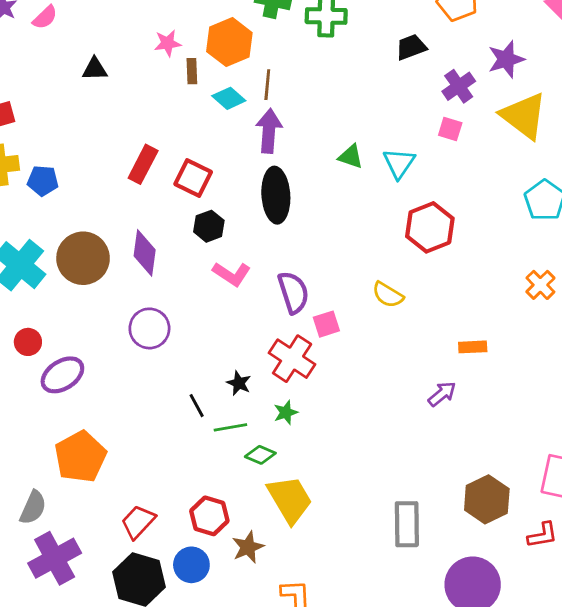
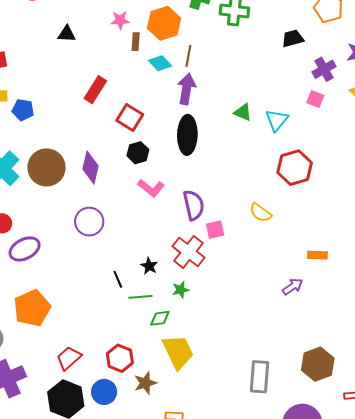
red rectangle: (143, 164) -> (95, 90), moved
green diamond: (260, 455) -> (160, 318), turned -35

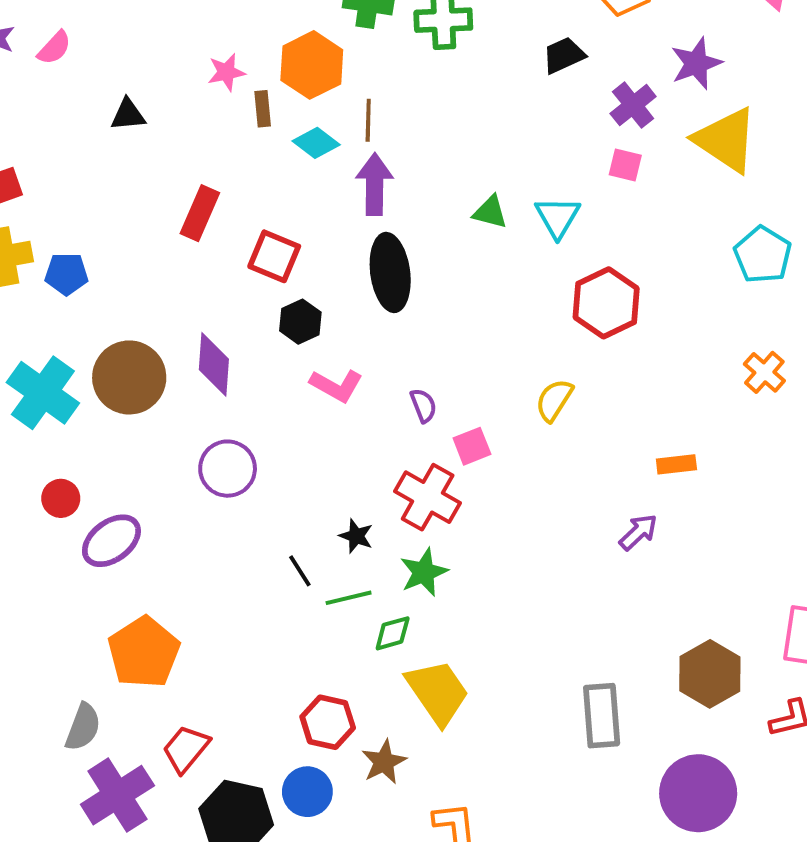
purple semicircle: (194, 205) -> (423, 405), size x0.6
yellow semicircle: (260, 213) -> (554, 400), turned 95
green star: (181, 290) -> (424, 572), size x1.4
red trapezoid: (69, 358) -> (186, 749), moved

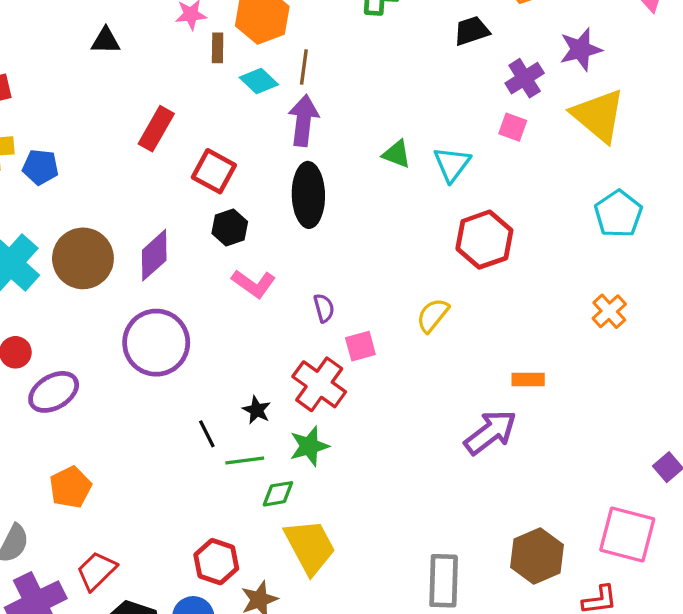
purple diamond: (214, 364) -> (154, 255), turned 38
purple circle: (228, 469) -> (156, 343), size x1.4
purple arrow: (638, 532) -> (490, 432), size x1.6
orange pentagon: (144, 652) -> (70, 487), size x0.7

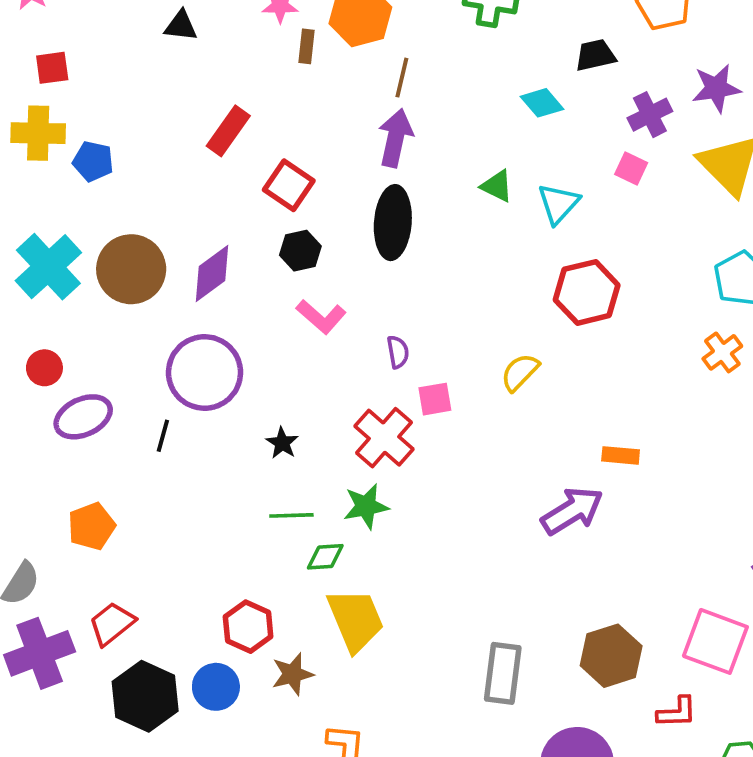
cyan diamond: (259, 81) -> (542, 103), moved
orange cross: (609, 311) -> (722, 352), moved
black star: (257, 410) -> (282, 443), moved
black line: (207, 434) -> (163, 436), moved, turned 36

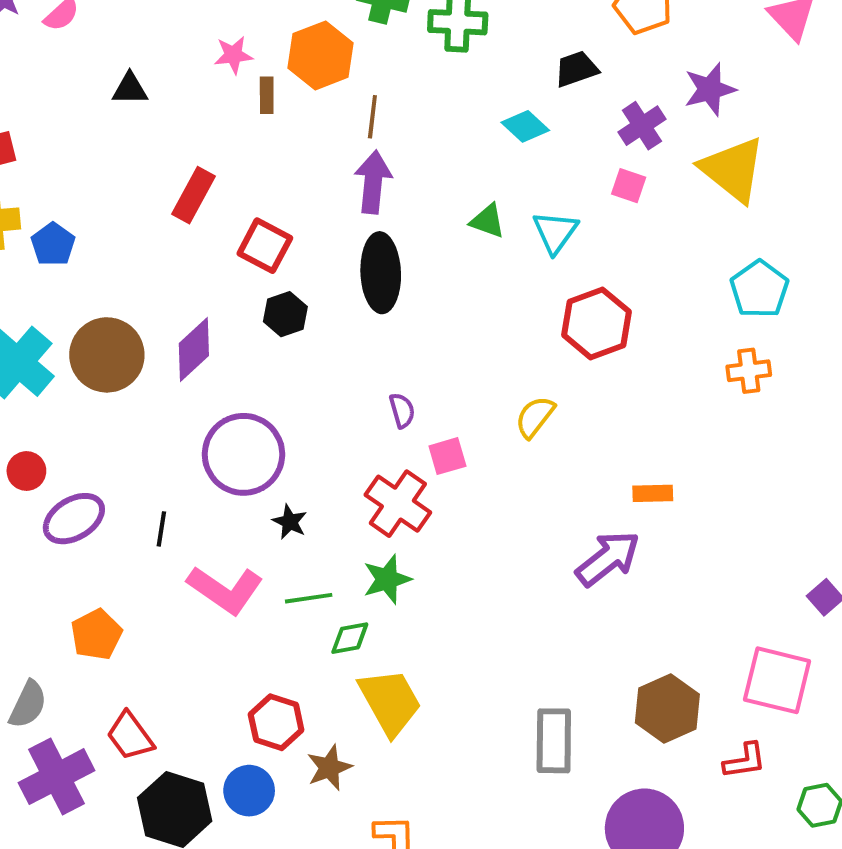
blue pentagon: (93, 161) -> (53, 244), turned 30
pink L-shape: (321, 317) -> (225, 590), moved, size x1.4
orange cross: (722, 352) -> (749, 371), turned 36
purple circle: (205, 372) -> (243, 454), moved
red trapezoid: (112, 624) -> (130, 736), turned -81

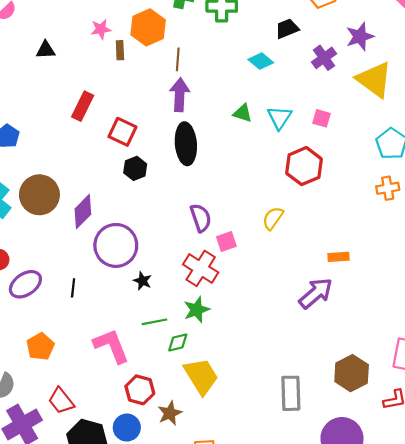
pink square: (629, 186) -> (322, 118), moved
purple diamond: (194, 349) -> (83, 212), moved
purple semicircle: (402, 410) -> (201, 218), size x1.5
pink L-shape: (225, 590) -> (111, 346), moved, turned -144

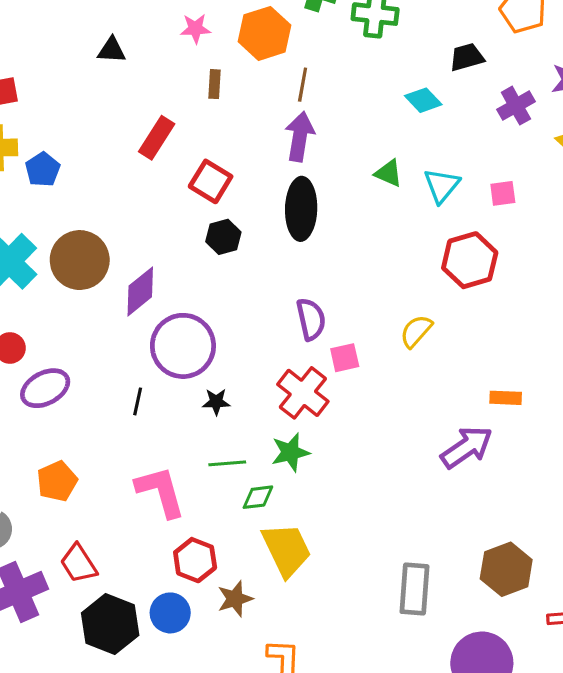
brown rectangle: (120, 50) -> (215, 84), moved
pink square: (322, 118) -> (503, 193), turned -30
black star: (142, 281) -> (216, 402), turned -30
black line: (73, 288) -> (138, 401), moved

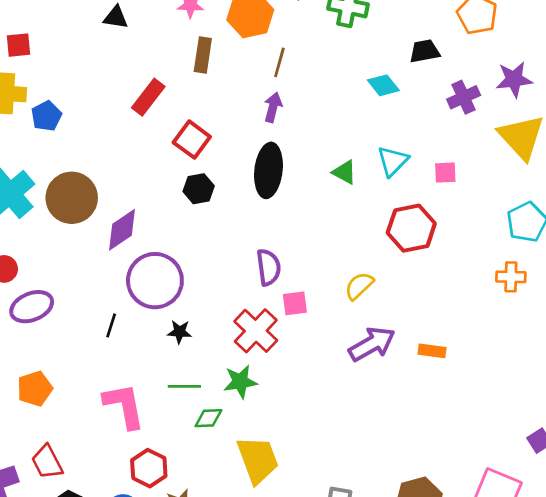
brown rectangle: (215, 84) -> (203, 55), size x1.4
purple arrow: (300, 136) -> (273, 107), size x0.7
green triangle: (388, 173) -> (344, 172), moved
purple arrow: (467, 447) -> (372, 344), moved
yellow trapezoid: (286, 550) -> (258, 460), moved

